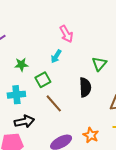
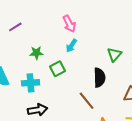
pink arrow: (66, 34) -> (69, 24), moved
brown line: (54, 103) -> (87, 101), moved

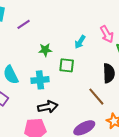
pink arrow: (69, 24) -> (107, 34), moved
green square: (57, 69) -> (67, 65), turned 35

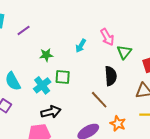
green square: (67, 65) -> (63, 77), moved
cyan cross: (40, 80) -> (42, 85), turned -30

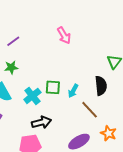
pink arrow: (107, 37) -> (64, 35), moved
cyan arrow: (81, 46) -> (73, 91), moved
green star: (46, 55) -> (11, 67), moved

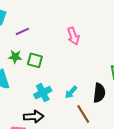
green square: (53, 87) -> (35, 60), moved
cyan cross: (32, 96) -> (43, 93), moved

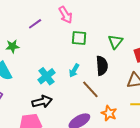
purple line: (22, 31) -> (35, 24), moved
green square: (35, 60) -> (79, 38), moved

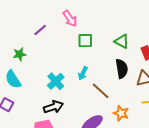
green triangle: (115, 42) -> (122, 41), turned -35
black semicircle: (102, 66) -> (122, 69), moved

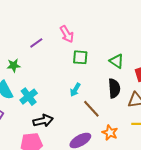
cyan cross: (56, 81) -> (29, 97), moved

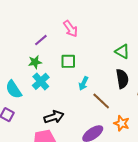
green square: (80, 57) -> (68, 61), moved
green star: (14, 65) -> (35, 62), moved
cyan cross: (29, 97) -> (41, 81), moved

